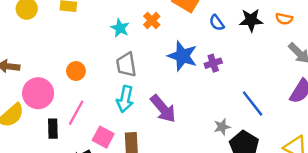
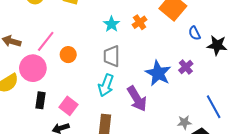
black star: (251, 20) -> (217, 45), moved
blue star: (183, 56) -> (158, 73), moved
purple cross: (213, 63) -> (186, 67), turned -32
pink line: (76, 113) -> (46, 41), moved
pink square: (103, 137) -> (68, 106), moved

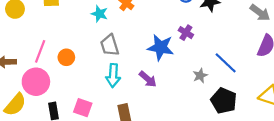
purple arrow: (137, 99) -> (148, 79), size x0.7
gray star: (184, 122) -> (200, 76), moved

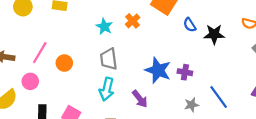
purple cross: (186, 33) -> (185, 72), moved, turned -32
pink circle: (36, 82) -> (30, 81), size x0.6

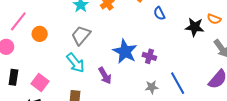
black star: (214, 34) -> (195, 27), moved
gray trapezoid: (109, 59) -> (81, 35), turned 40
cyan arrow: (107, 89) -> (76, 63), turned -60

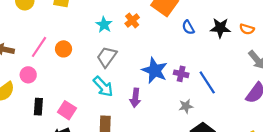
black star: (195, 27) -> (220, 28), moved
orange circle: (40, 34) -> (64, 49), moved
purple arrow: (105, 76) -> (135, 98), turned 42
blue line: (178, 83) -> (207, 82), moved

